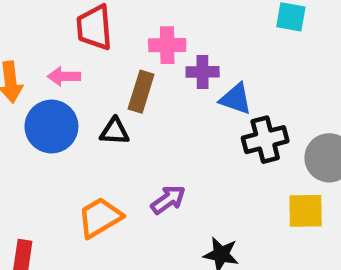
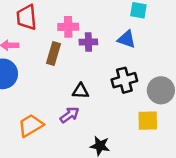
blue triangle: (236, 99) -> (127, 39), moved
black triangle: (115, 131) -> (81, 91), moved

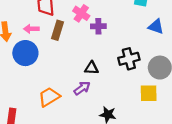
pink cross: (68, 27) -> (81, 13), turned 35
blue triangle: (127, 39) -> (156, 27), moved
brown rectangle: (54, 54) -> (57, 30), moved

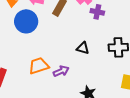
purple arrow: (82, 88) -> (61, 71), moved

